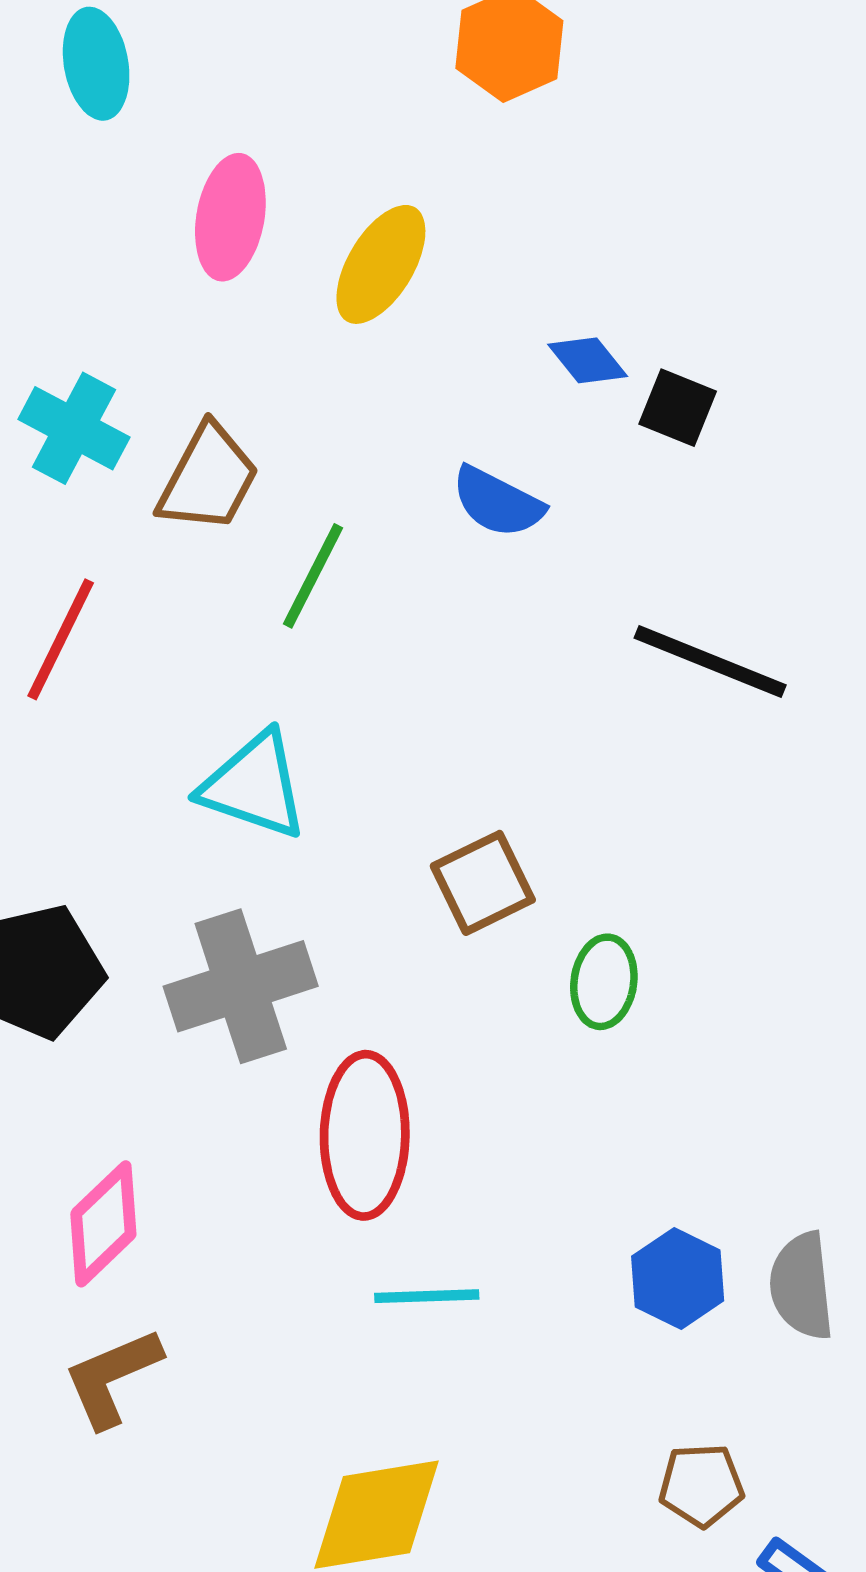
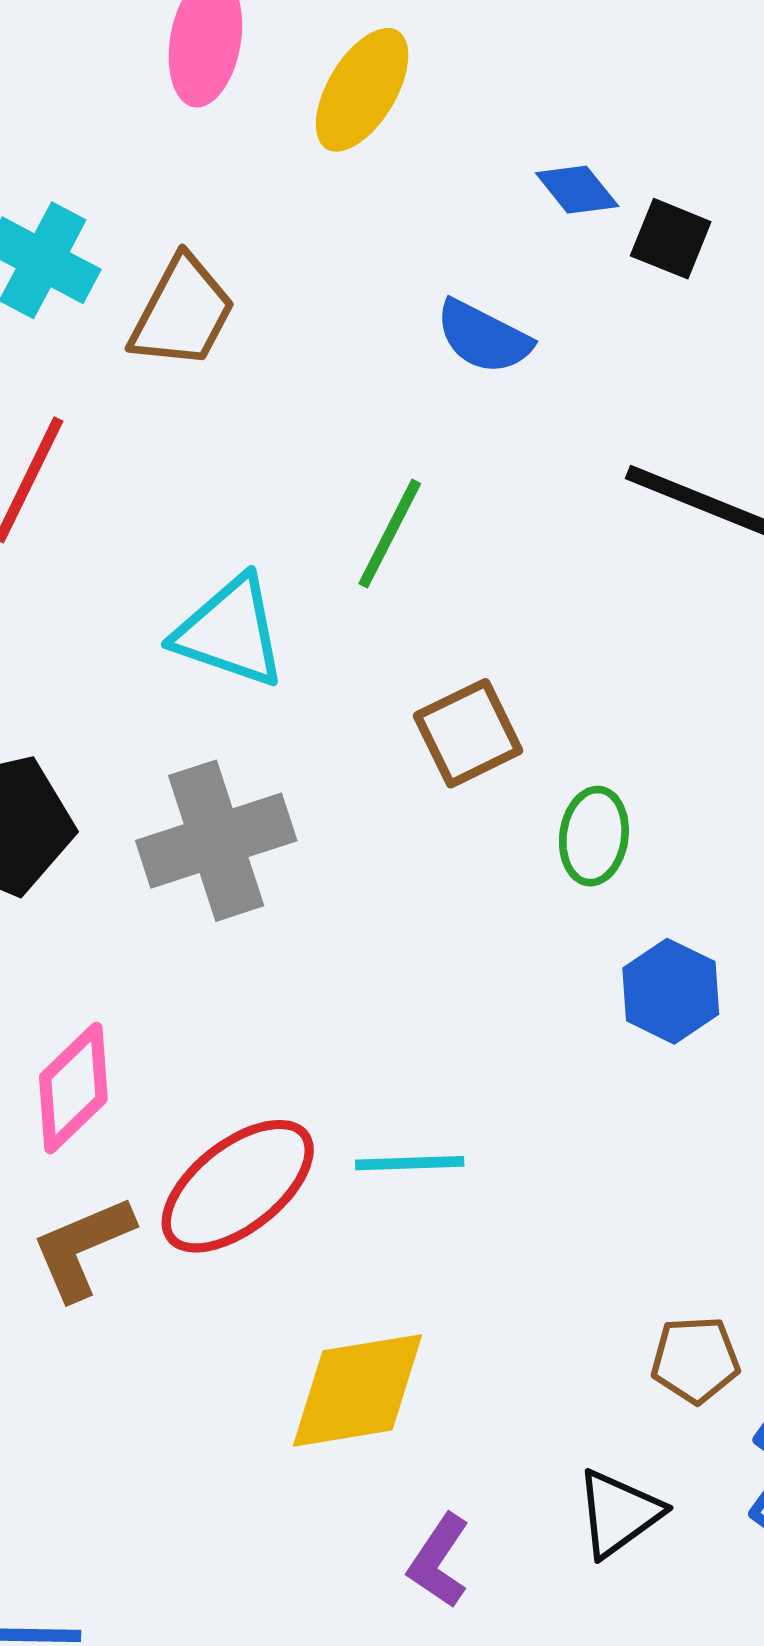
green line: (313, 576) -> (390, 534), moved
red ellipse: (365, 1135) -> (238, 1186), moved, turned 51
blue hexagon: (678, 1279) -> (671, 991), moved

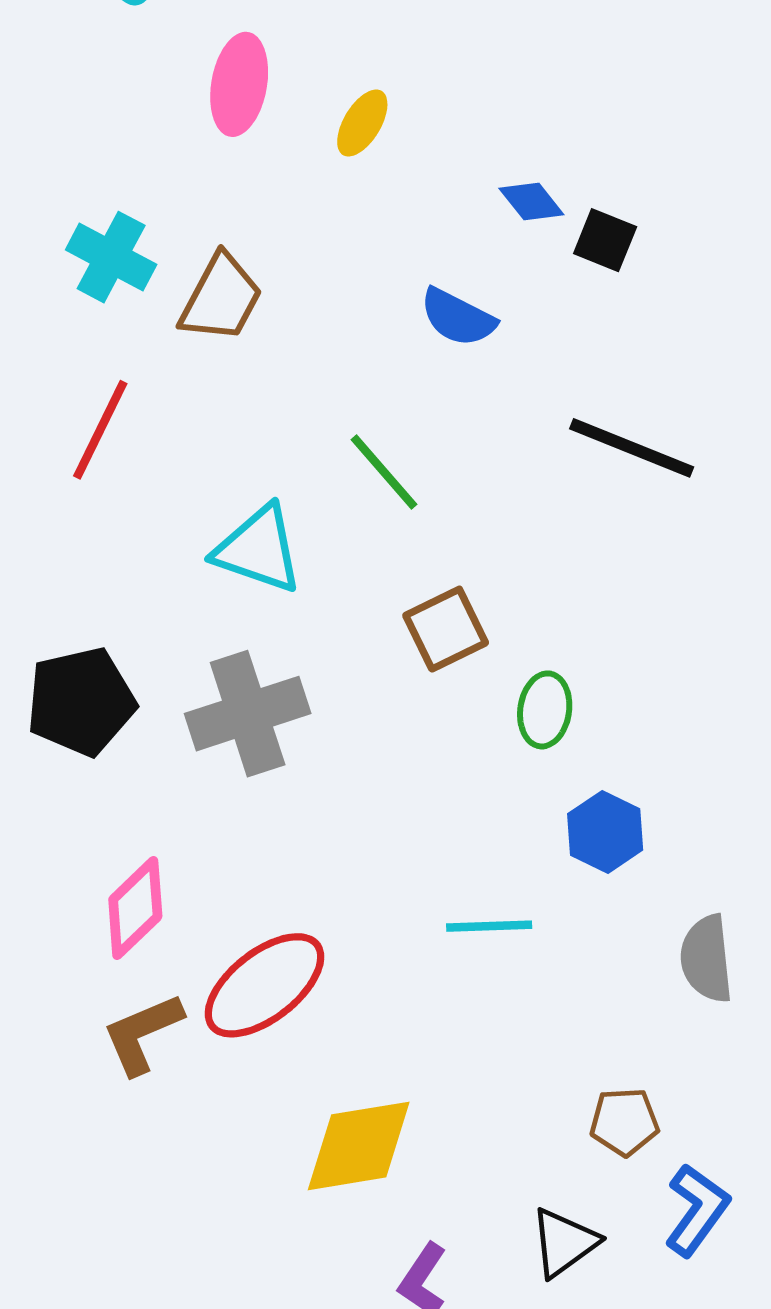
yellow ellipse: (362, 90) -> (362, 123), size x0.7
green line: (390, 534) -> (384, 472), turned -68
cyan line: (410, 1163) -> (489, 926), moved

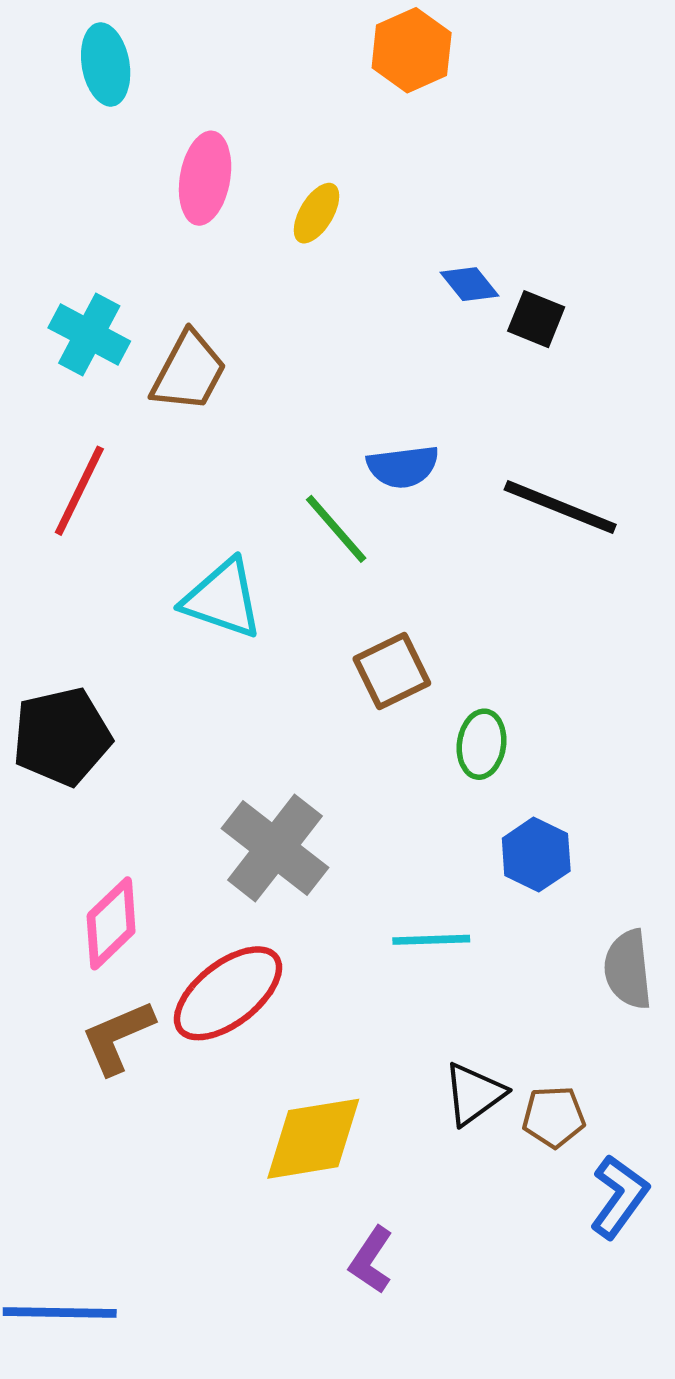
blue semicircle: (458, 317) -> (403, 467), moved, turned -34
gray cross: (248, 714) -> (275, 848), moved, turned -34
black triangle: (564, 1243) -> (474, 1094), moved

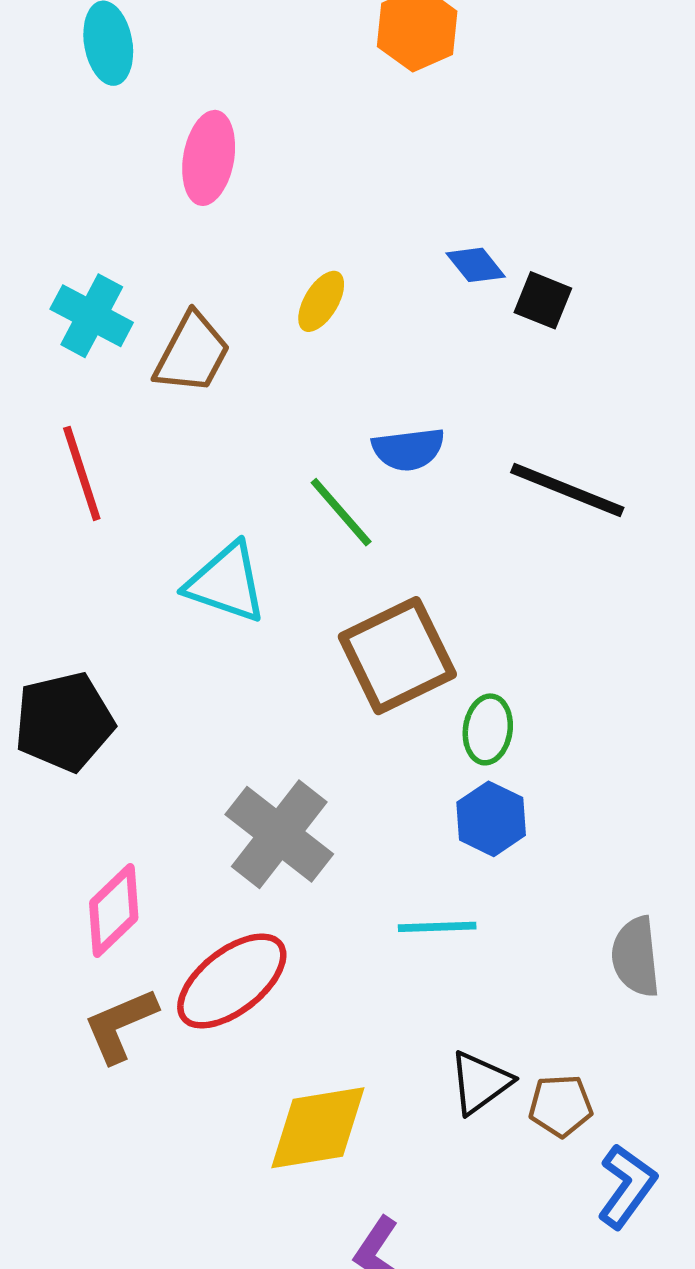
yellow ellipse: (317, 213) -> (321, 301), moved
red line: (79, 491) -> (82, 473), turned -44
brown square: (392, 671) -> (397, 656), size x1.5
blue hexagon: (536, 855) -> (491, 819), moved

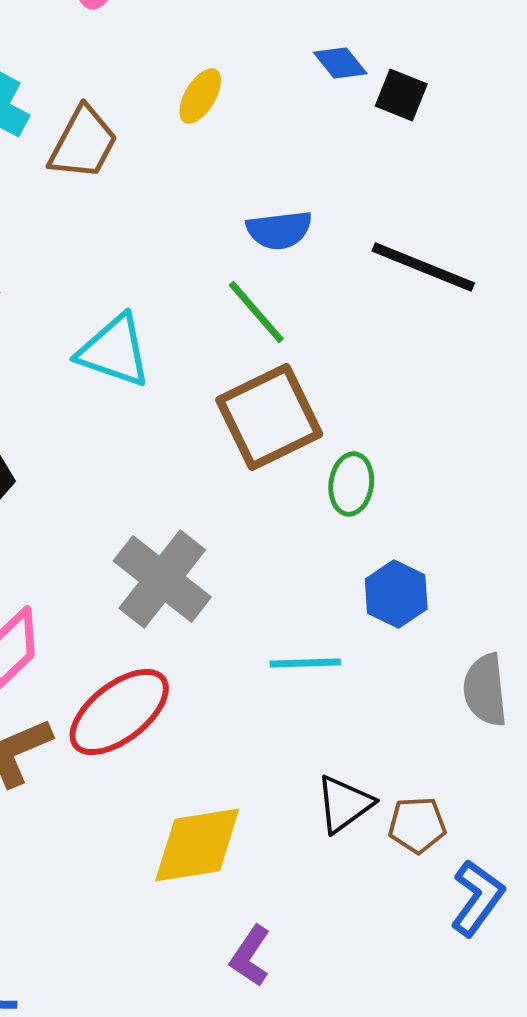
green line: (341, 512) -> (256, 312), moved
blue hexagon: (491, 819) -> (396, 594), moved

